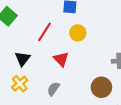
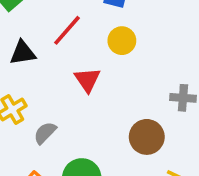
black triangle: (23, 59) -> (23, 53), moved, turned 35
gray semicircle: (53, 89) -> (45, 133), moved

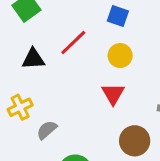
red triangle: (87, 80) -> (113, 94), moved

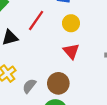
brown circle: (135, 141) -> (58, 83), moved

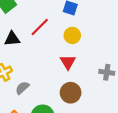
brown circle: (58, 83) -> (71, 93), moved

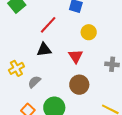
yellow circle: (72, 35) -> (89, 32), moved
black triangle: (12, 39) -> (44, 50), moved

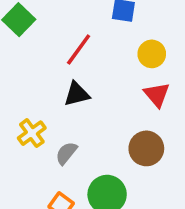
red triangle: (76, 56) -> (157, 95), moved

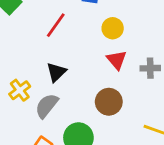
black triangle: (77, 94) -> (56, 72), moved, turned -30
gray semicircle: (66, 153) -> (47, 106), size x1.4

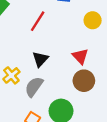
yellow circle: (113, 28) -> (93, 20), moved
red triangle: (117, 60) -> (80, 56), moved

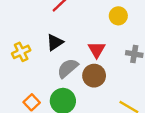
gray semicircle: (34, 87) -> (68, 68), moved

